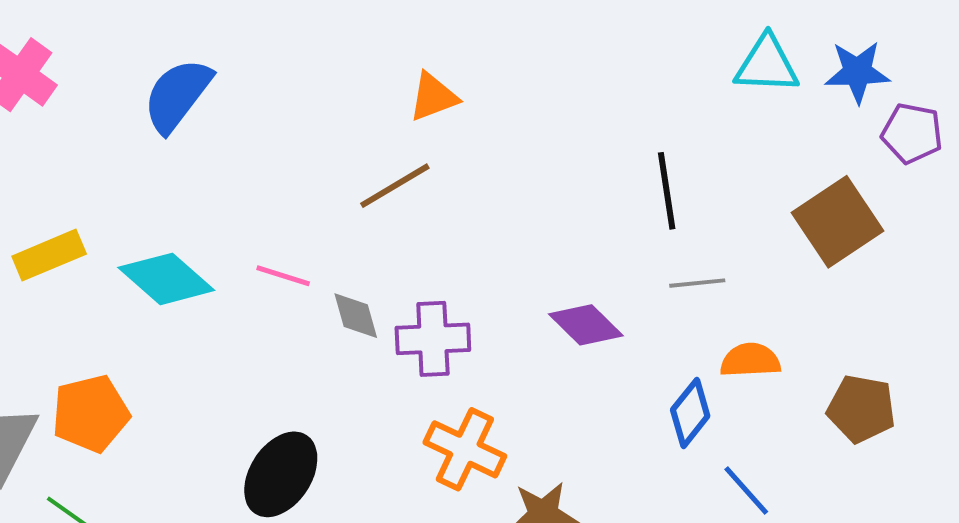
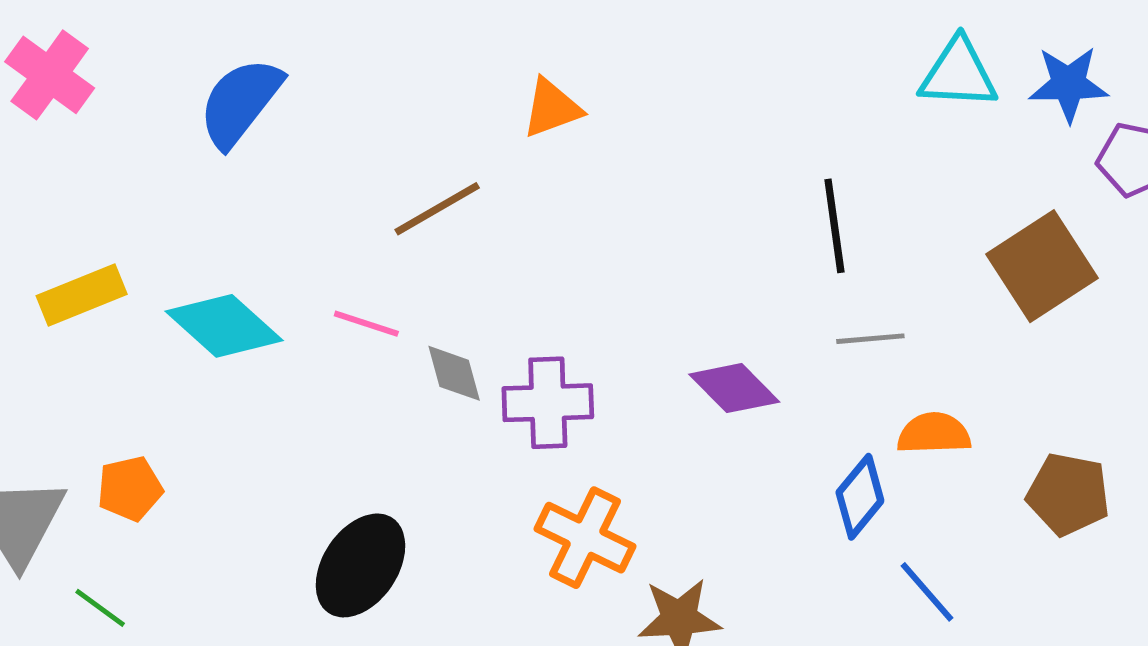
brown line: (395, 186) -> (437, 209), moved
orange pentagon: (91, 414) -> (130, 489), size x0.7

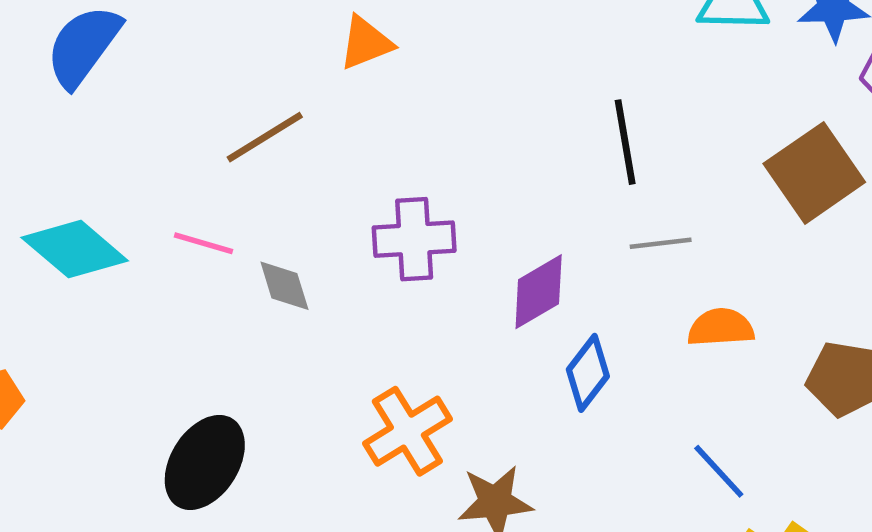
purple diamond: (734, 388) -> (539, 292), turned -74
purple cross: (548, 403) -> (414, 239), moved
blue diamond: (860, 497) -> (588, 373), moved
orange cross: (585, 538) -> (407, 431), turned 34

